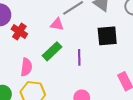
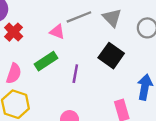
black square: (107, 36) -> (111, 56), turned 30

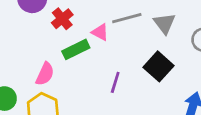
red cross: (14, 32) -> (62, 19), moved
green rectangle: (46, 61) -> (76, 49), moved

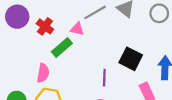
black square: (159, 66) -> (131, 59), moved
purple line: (115, 82) -> (104, 78), moved

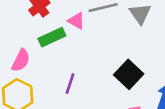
purple line: (104, 78) -> (70, 84), moved

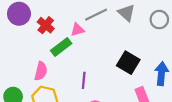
pink triangle: (76, 21) -> (77, 30), turned -32

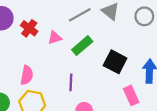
pink triangle: (77, 30) -> (55, 38), moved
green rectangle: (61, 47) -> (82, 46), moved

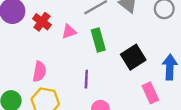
green rectangle: (82, 46) -> (98, 40), turned -65
black square: (115, 62) -> (133, 57), turned 30

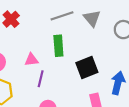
pink triangle: (69, 32) -> (31, 60), moved

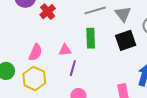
black square: (87, 68) -> (126, 40), moved

